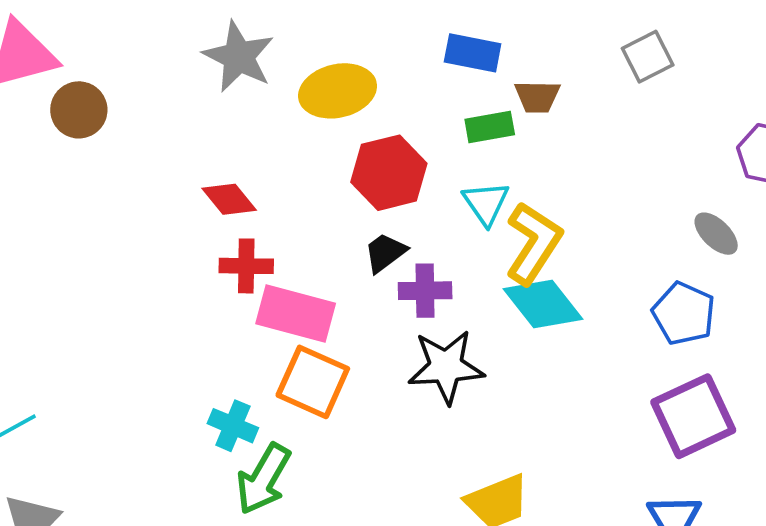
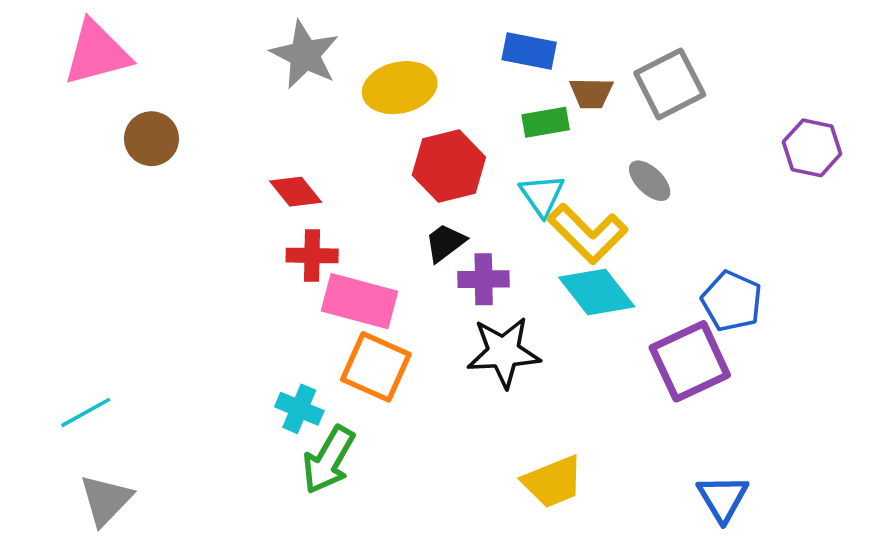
gray square: (648, 57) -> (670, 84), moved, size x1.4
brown circle: (79, 110) -> (151, 139), moved
gray ellipse: (716, 234) -> (650, 181), moved
yellow L-shape: (533, 243) -> (588, 234), turned 102
purple square: (693, 416) -> (690, 361), moved

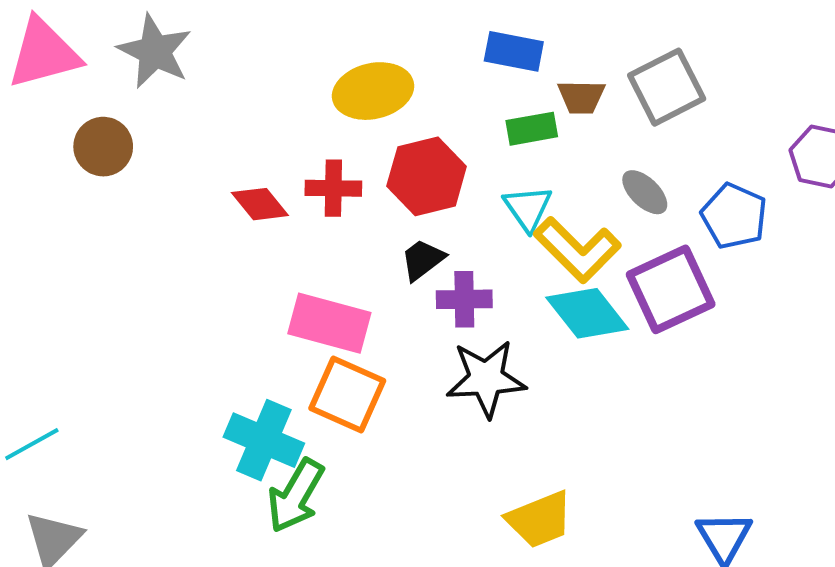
gray star: (305, 55) -> (155, 51), moved
red cross: (312, 255) -> (333, 188), moved
blue pentagon: (732, 301) -> (734, 216), moved
purple square: (690, 361) -> (671, 289), moved
cyan cross: (299, 409) -> (264, 440), size x1.5

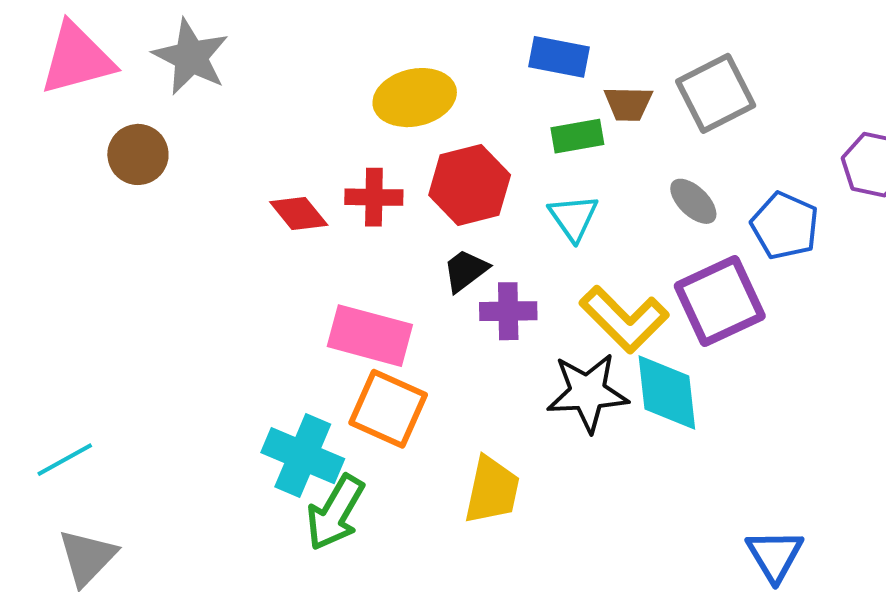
yellow L-shape: (577, 250) -> (624, 319), moved
cyan diamond: (587, 313) -> (667, 393), moved, turned 32
black star: (486, 379) -> (588, 393), moved
yellow trapezoid: (540, 520) -> (492, 490), moved, turned -56

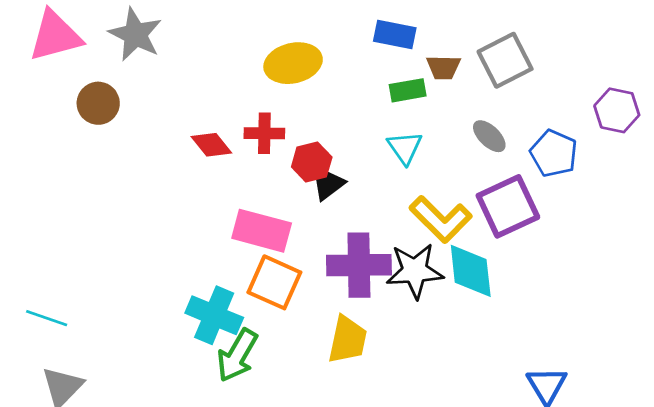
red hexagon: (470, 185) -> (312, 162), moved, size x0.7
purple cross: (508, 311) -> (359, 265), moved, size x1.6
cyan line: (65, 460) -> (47, 318), turned 48

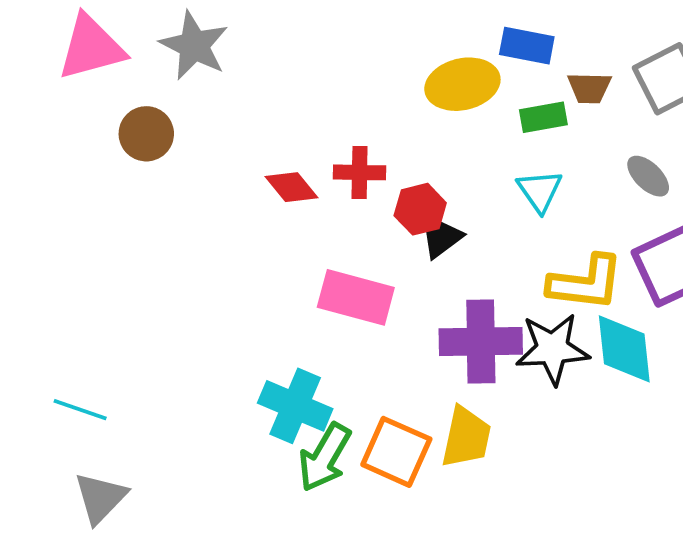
yellow ellipse: (293, 63) -> (462, 84), moved
yellow L-shape: (441, 219) -> (586, 283), turned -38
orange square: (274, 282) -> (396, 452), moved

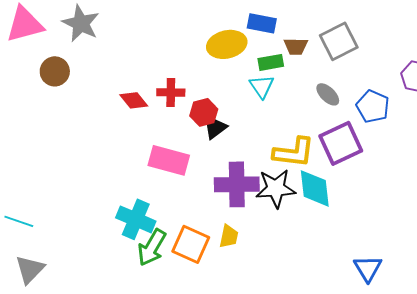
cyan triangle: (540, 191) -> (262, 86), moved
yellow trapezoid: (466, 437) -> (229, 236), size x0.7

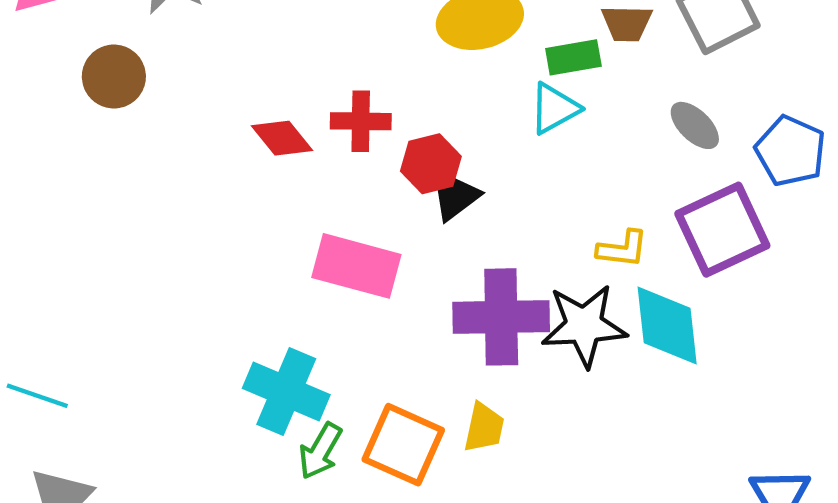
cyan triangle: (262, 86) -> (554, 108), turned 36
yellow L-shape: (294, 152) -> (622, 249), size x0.6
green arrow: (152, 247) -> (320, 451), size x0.7

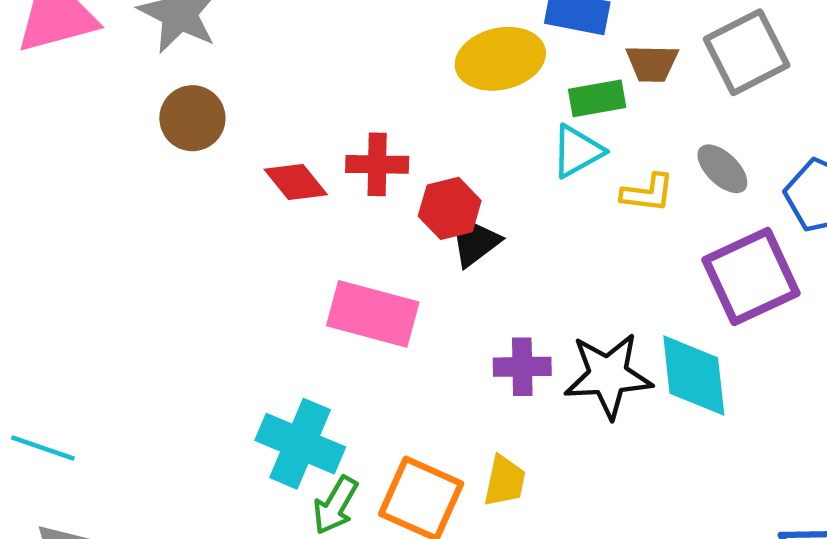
brown circle: (114, 77) -> (192, 118), moved
yellow L-shape: (622, 249) -> (648, 193), moved
purple cross: (501, 317) -> (522, 367), size x0.6

